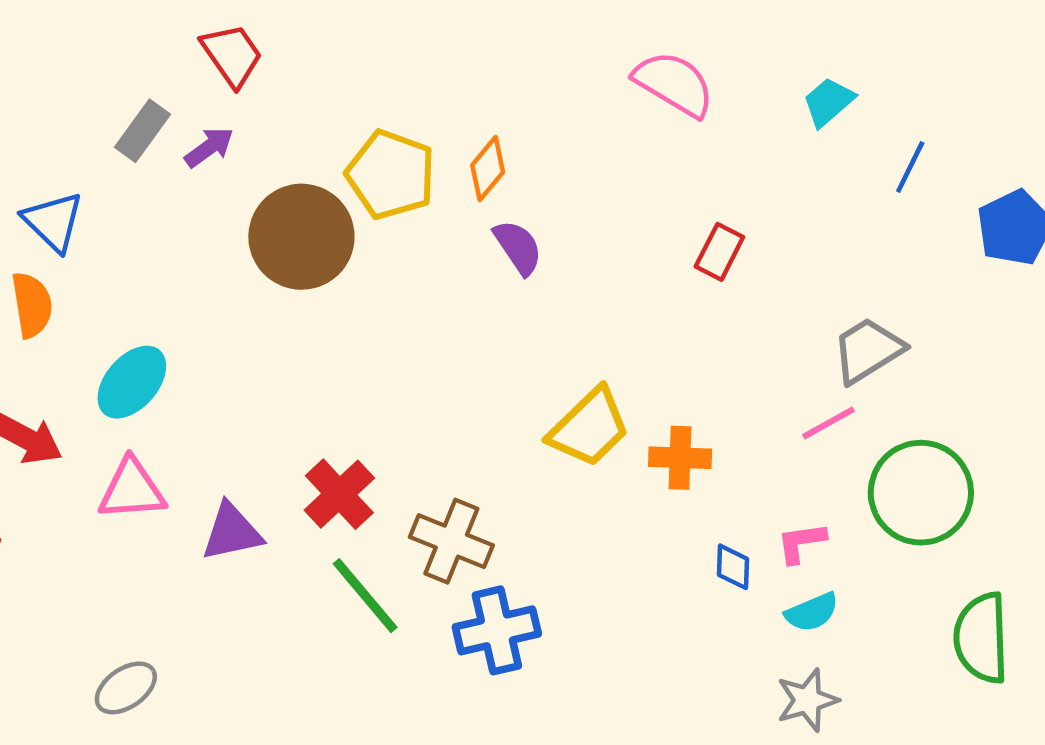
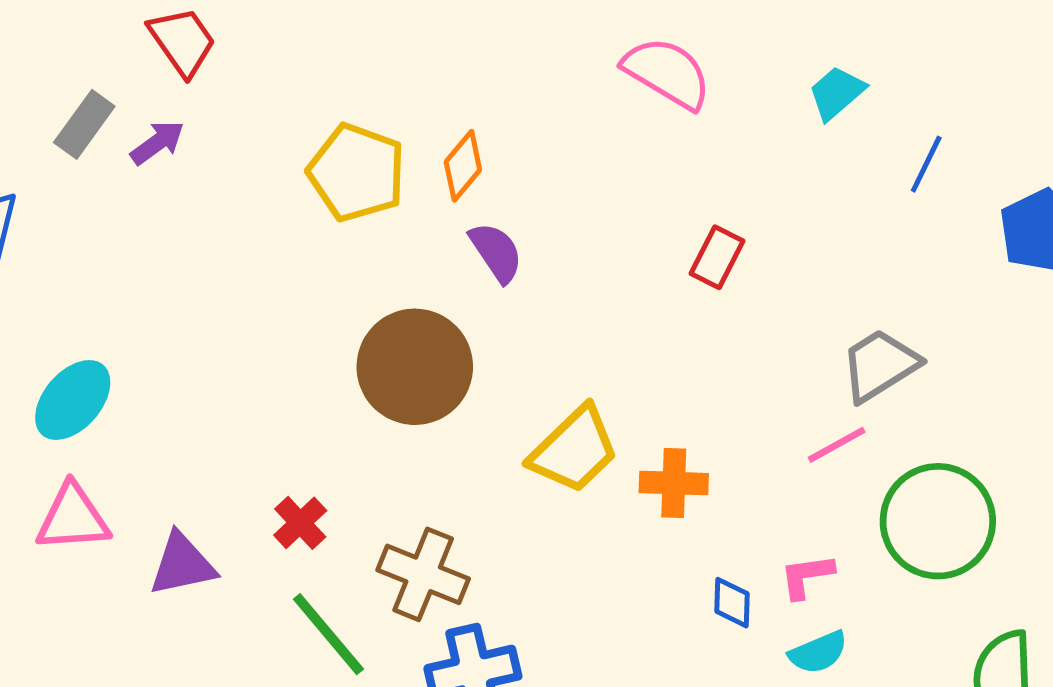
brown circle: (301, 237) -> (415, 367), moved
red cross: (339, 494) -> (300, 523), size x0.7

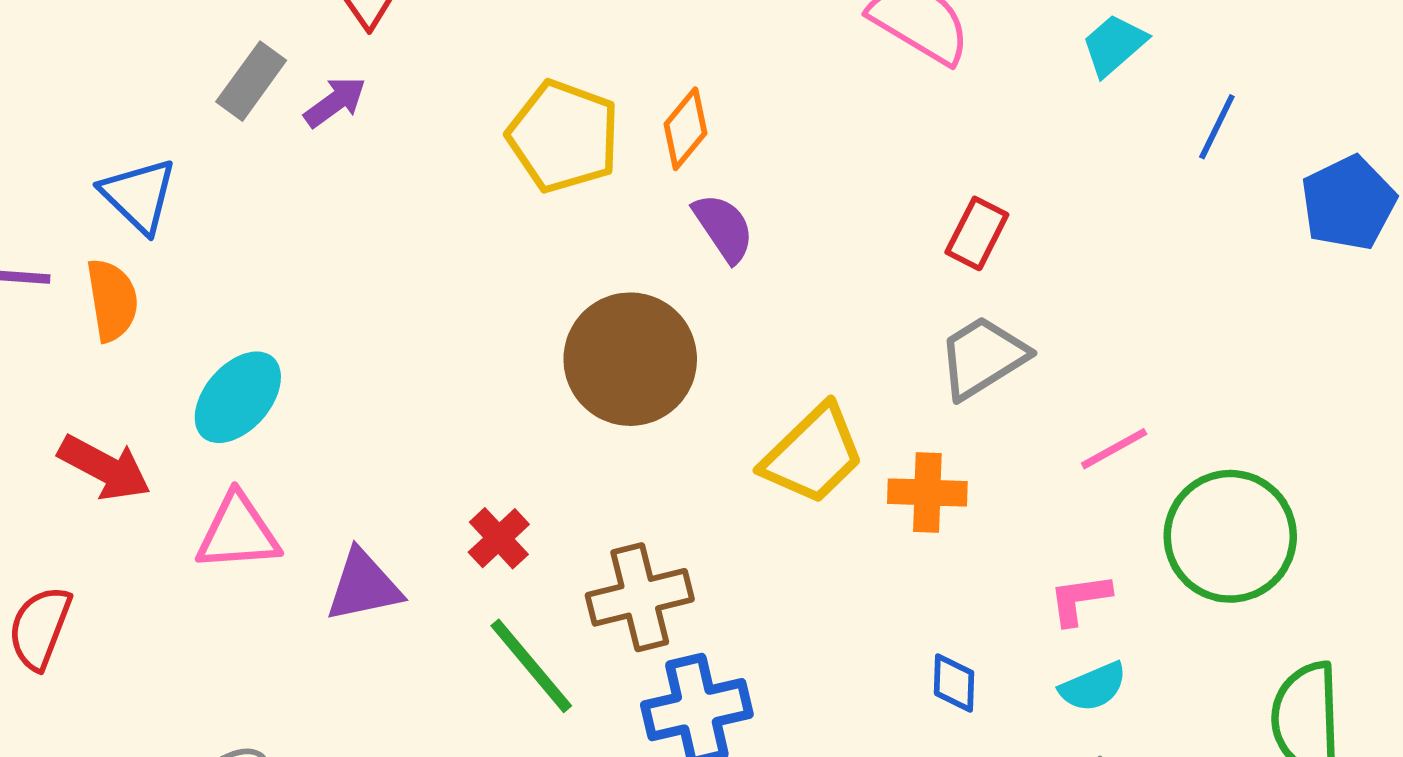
gray trapezoid: (880, 365) -> (983, 357), moved
brown cross: (423, 574) -> (640, 597), turned -36
blue diamond: (732, 603) -> (954, 683), moved

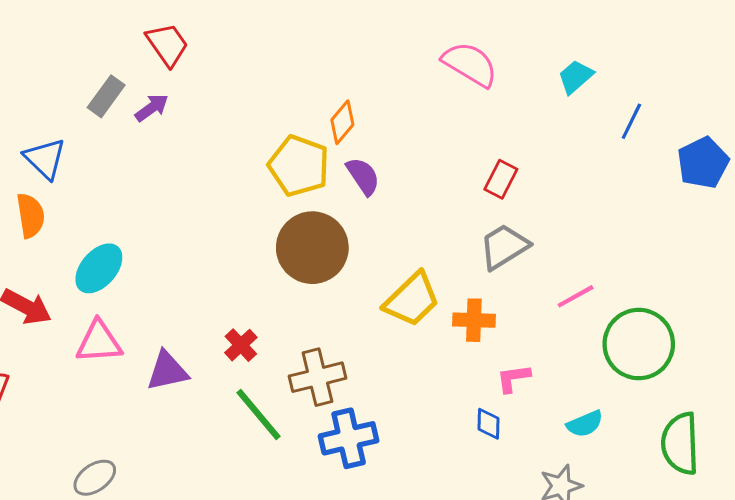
yellow pentagon: (564, 136) -> (299, 166), moved
pink L-shape: (1080, 599) -> (513, 378), moved
cyan semicircle: (1093, 687) -> (585, 424), moved

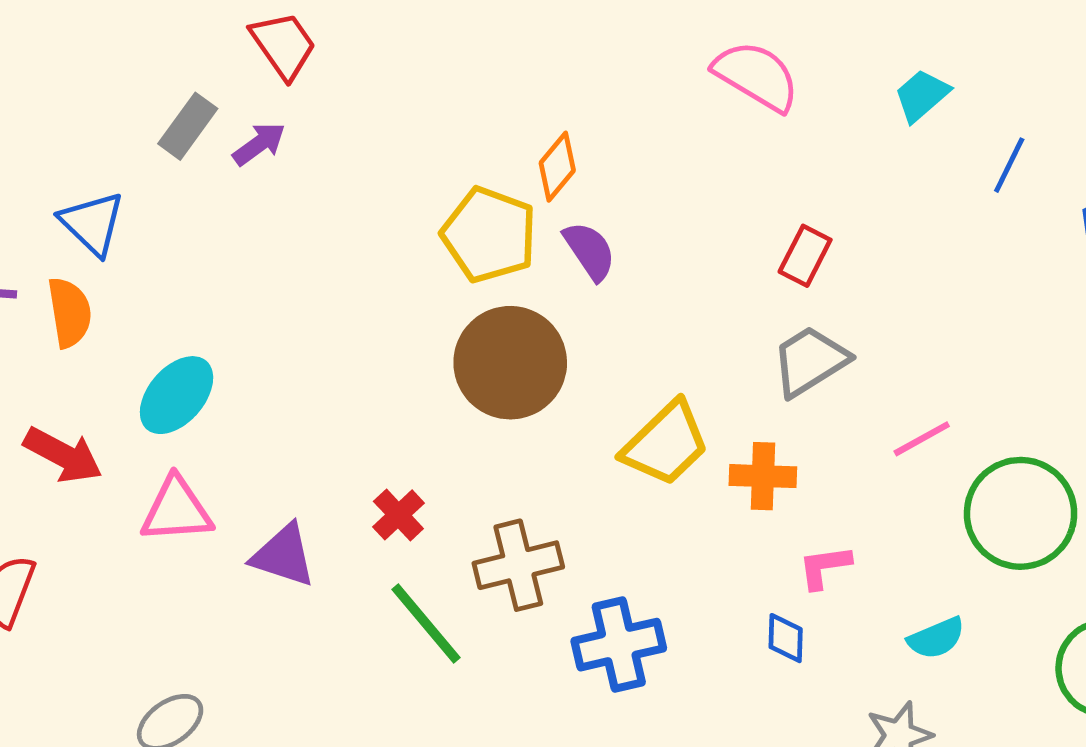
purple triangle: (167, 371) -> (283, 555), turned 30
blue cross: (349, 438) -> (619, 645), moved

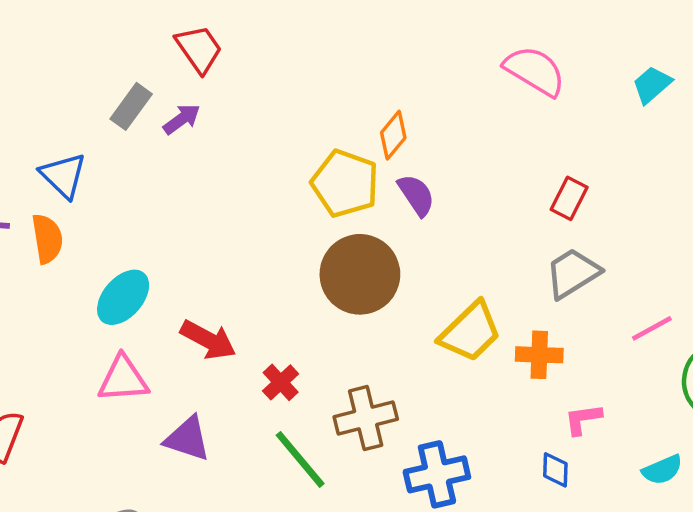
red arrow: (63, 455) -> (208, 340), moved
purple triangle: (283, 555) -> (187, 439), moved

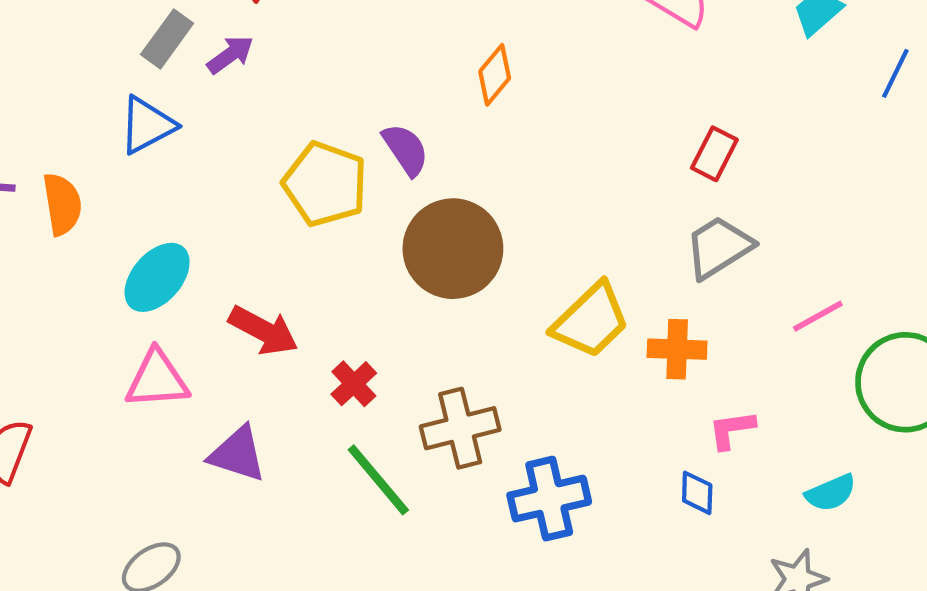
blue triangle: (63, 175) -> (147, 125), moved, turned 48
yellow pentagon: (345, 183) -> (325, 184), moved
purple semicircle: (416, 195) -> (406, 150), moved

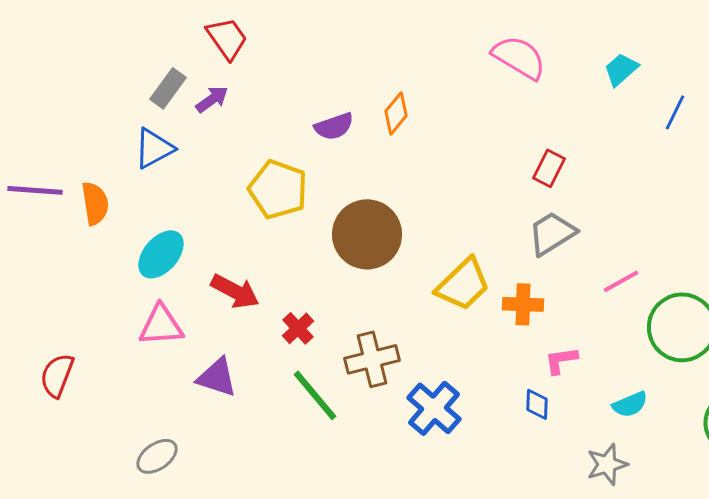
purple semicircle: (406, 150) -> (334, 126), moved, turned 105
blue cross: (549, 499) -> (434, 408), turned -36

